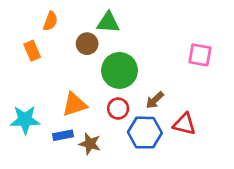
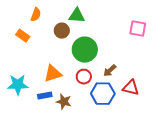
orange rectangle: (32, 51) -> (23, 36), turned -32
pink square: (200, 55) -> (138, 29), moved

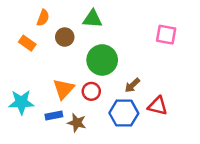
brown circle: (62, 31) -> (65, 37), moved
orange triangle: (53, 74) -> (64, 89), turned -30
red circle: (84, 77) -> (91, 91), moved

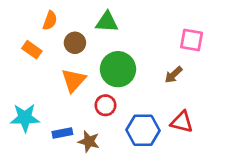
brown arrow: (132, 85) -> (174, 75), moved
orange triangle: (64, 89) -> (74, 80), moved

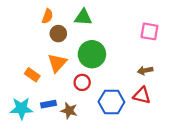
orange semicircle: (50, 21) -> (47, 16), moved
orange rectangle: (32, 50) -> (32, 75), moved
brown arrow: (174, 75) -> (145, 70), moved, turned 32
cyan star: (25, 118) -> (21, 108), moved

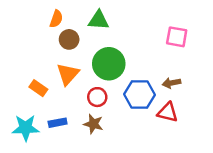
blue hexagon: (111, 102) -> (140, 94), moved
brown star: (69, 111) -> (93, 124), moved

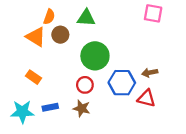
pink square: (177, 37) -> (153, 13), moved
orange triangle: (68, 74) -> (36, 37), moved, turned -40

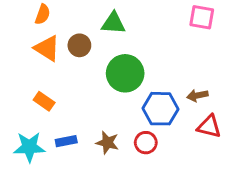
orange semicircle: (49, 17) -> (43, 14), moved
red circle: (85, 85) -> (146, 143), moved
red triangle: (146, 98) -> (209, 126), moved

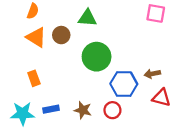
orange rectangle: (44, 101) -> (34, 78), turned 35

